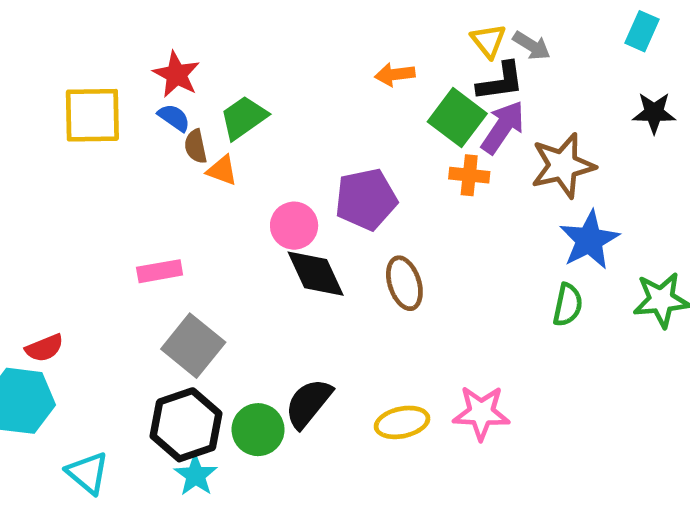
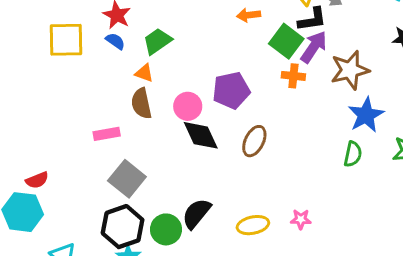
brown semicircle: (196, 146) -> (141, 103), moved, size x1.5
brown ellipse: (404, 283) -> (254, 141), turned 44
pink star: (481, 413) -> (301, 219), size x0.6

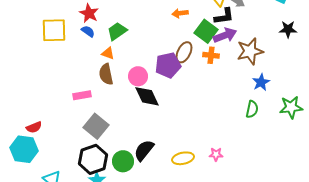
purple arrow: (314, 47) -> (225, 35), turned 35
blue star: (366, 115) -> (261, 82), size x0.7
brown ellipse: (254, 141) -> (184, 52), moved

